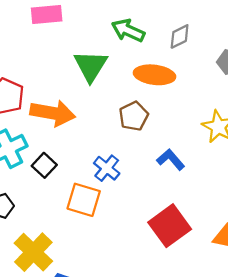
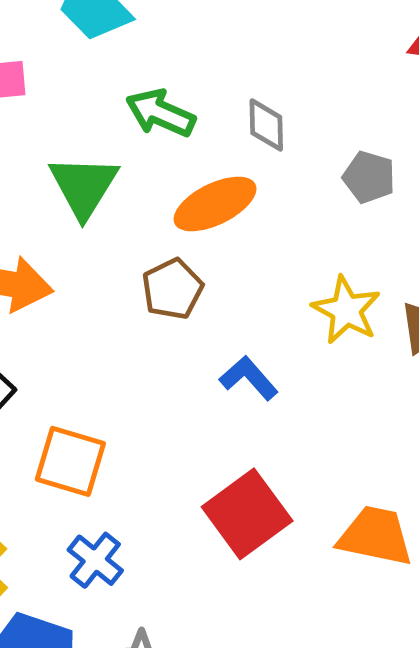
gray diamond: (180, 36) -> (266, 125), turned -65
orange ellipse: (155, 75) -> (215, 204), turned -33
blue cross: (107, 168) -> (95, 560), moved

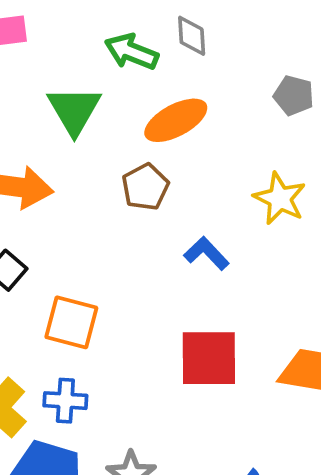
gray diamond: (266, 125) -> (192, 36), moved
red square: (247, 514) -> (209, 358), turned 38
blue cross: (95, 560) -> (65, 401), moved, turned -33

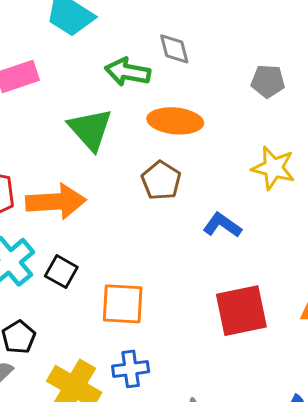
orange ellipse: (176, 120) -> (175, 121), turned 45

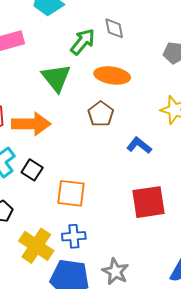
green arrow: (128, 72) -> (83, 42), turned 116

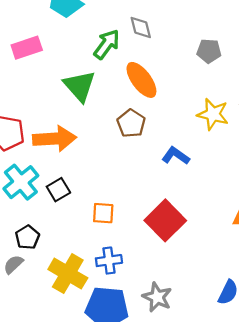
orange ellipse: (112, 75) -> (141, 80), turned 48
black square: (32, 170) -> (58, 190), turned 30
orange square: (71, 193) -> (103, 213), size x0.7
red square: (148, 202) -> (165, 220), moved, turned -33

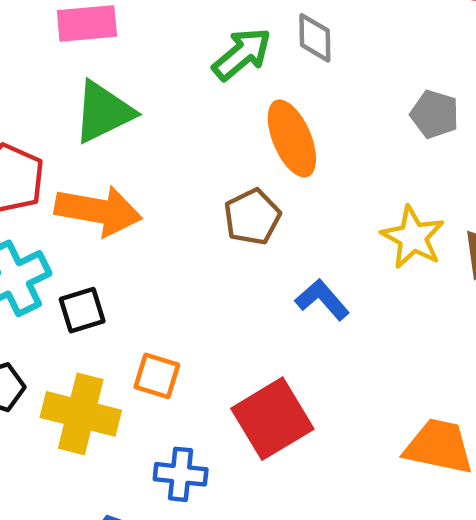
green triangle: (80, 86) -> (103, 112), moved, turned 32
blue cross: (109, 261) -> (181, 474), moved
yellow cross: (68, 274) -> (81, 414), moved, turned -30

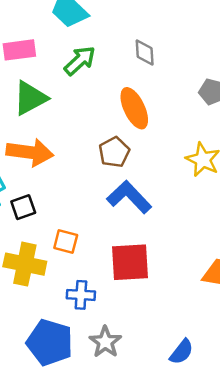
green arrow: (242, 54) -> (80, 61), moved
blue L-shape: (322, 300) -> (129, 197), moved, size x1.5
red square: (272, 419) -> (130, 262), turned 30

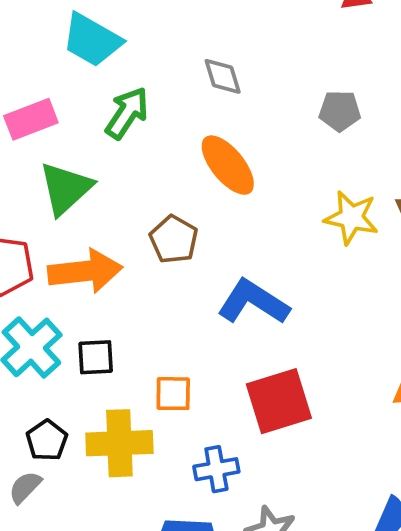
brown pentagon: (114, 152) -> (174, 239), moved
black square: (23, 207) -> (96, 357), turned 30

